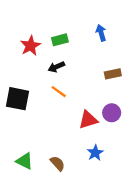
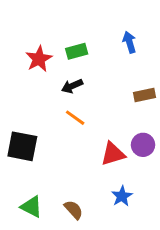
black square: (18, 99) -> (22, 146), moved

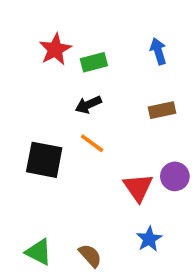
red star: (39, 59) -> (55, 49), moved
brown rectangle: (145, 95) -> (162, 110), moved
black square: (22, 146) -> (44, 160), moved
red triangle: (113, 154) -> (138, 187), turned -48

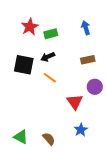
black square: (44, 160) -> (24, 65), moved
purple circle: (175, 176) -> (95, 87), moved

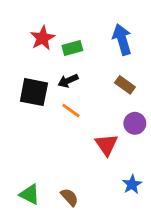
blue arrow: (86, 28) -> (122, 39), size x1.5
brown rectangle: (88, 60) -> (125, 85), turned 48
blue star: (81, 130) -> (132, 184), moved

